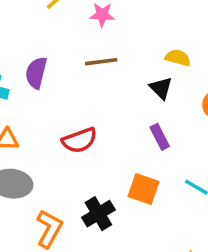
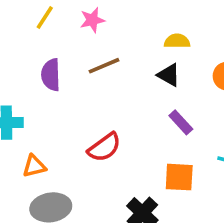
purple semicircle: (36, 73) -> (51, 75), moved

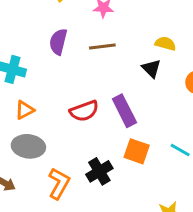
purple rectangle: (181, 122) -> (124, 111), moved, size x1.5
orange triangle: (34, 166) -> (25, 110), turned -30

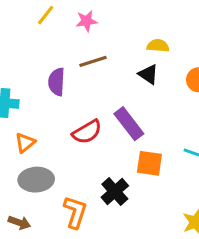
purple semicircle: (58, 42) -> (57, 82), moved

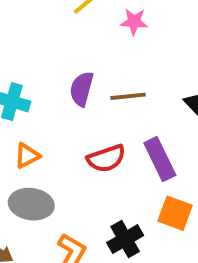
brown line: (93, 61) -> (128, 96), moved

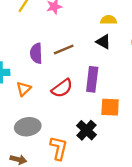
orange triangle: (27, 156) -> (24, 89), moved
purple rectangle: (160, 159) -> (92, 79), turned 50

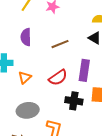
purple semicircle: (36, 53) -> (26, 37), moved
black cross: (86, 130) -> (74, 101), moved, turned -36

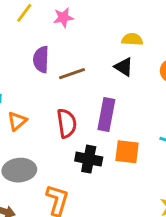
purple semicircle: (26, 37) -> (41, 59), moved
red semicircle: (58, 78) -> (67, 123), turned -66

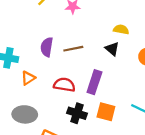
purple semicircle: (41, 59) -> (47, 47), moved
red semicircle: (67, 123) -> (64, 85), turned -80

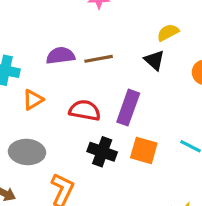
yellow semicircle: (121, 29) -> (168, 33), turned -40
purple semicircle: (47, 47) -> (60, 56), turned 72

